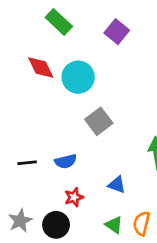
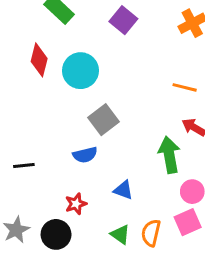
red diamond: (41, 67) -> (39, 60), turned 40
blue semicircle: (66, 161) -> (85, 155), moved

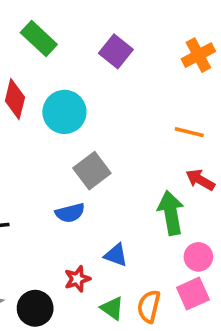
red star: (76, 204) -> (77, 279), moved

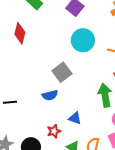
cyan circle: (64, 112) -> (83, 40), moved

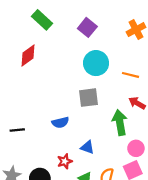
red diamond: (20, 33) -> (28, 55), turned 40
gray square: (62, 72) -> (88, 98), moved, turned 30

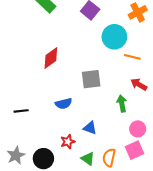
red diamond: (28, 55) -> (51, 58), moved
cyan circle: (96, 63) -> (114, 37), moved
green arrow: (120, 122) -> (122, 104), size x0.7

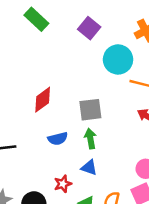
red diamond: (51, 58) -> (43, 100), moved
green arrow: (122, 104) -> (90, 139), moved

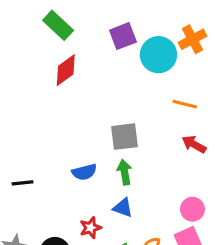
purple square: (89, 28) -> (123, 36), turned 30
cyan circle: (118, 59) -> (158, 55), moved
red diamond: (43, 100) -> (66, 70), moved

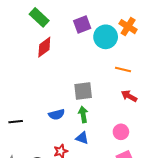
orange cross: (192, 39) -> (128, 27), turned -30
pink circle: (192, 209) -> (121, 132), moved

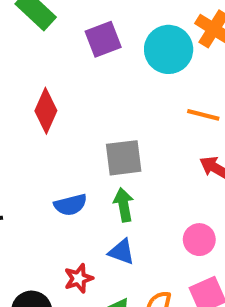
purple square: (82, 25) -> (103, 39), moved
red diamond: (44, 47) -> (46, 111), moved, turned -30

